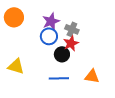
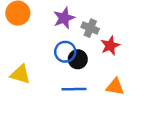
blue circle: (49, 36) -> (65, 52), moved
red star: (71, 43) -> (110, 46), moved

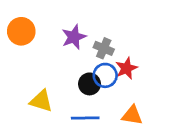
blue circle: (65, 52) -> (105, 75), moved
yellow triangle: (20, 74) -> (41, 101), moved

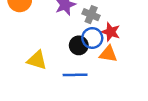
red star: (126, 68) -> (111, 32), turned -30
orange triangle: (132, 115) -> (108, 54), moved

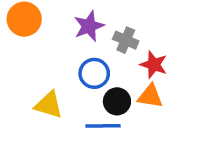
blue circle: (92, 38) -> (94, 73), moved
black circle: (79, 45) -> (117, 101), moved

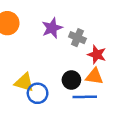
blue circle: (94, 73) -> (38, 93), moved
blue line: (103, 126) -> (85, 97), moved

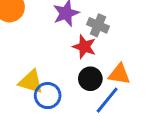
red star: (97, 55) -> (84, 47), moved
blue line: (85, 97) -> (107, 100), turned -50

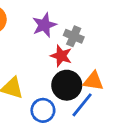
black circle: (90, 79) -> (67, 85), size x1.4
blue circle: (48, 96) -> (43, 110), moved

